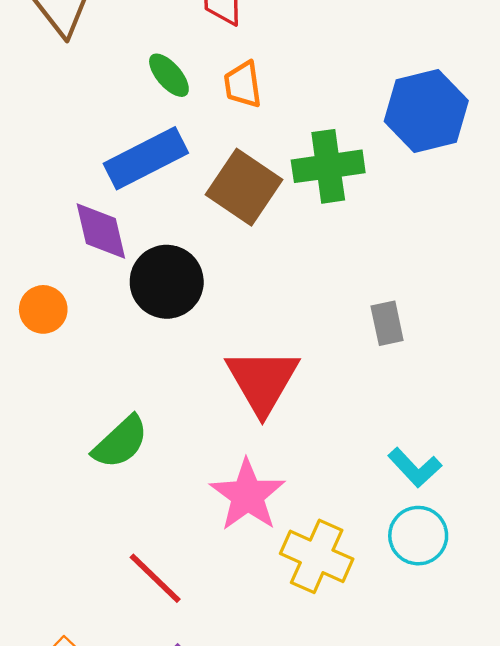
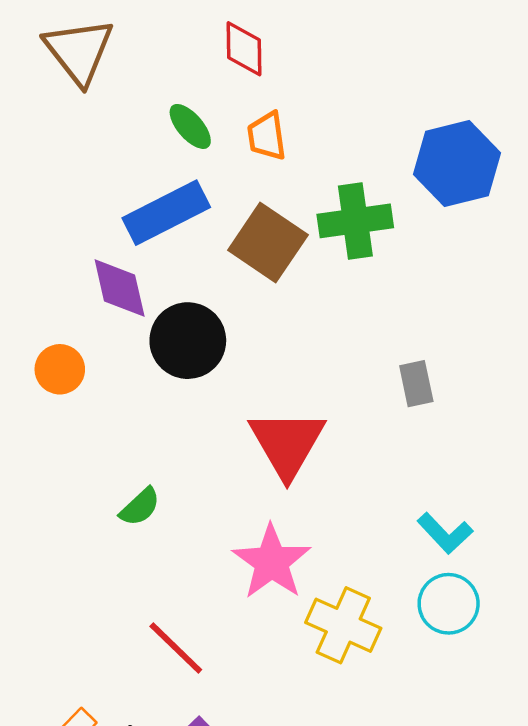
green semicircle: (121, 442) -> (140, 507), size x0.7

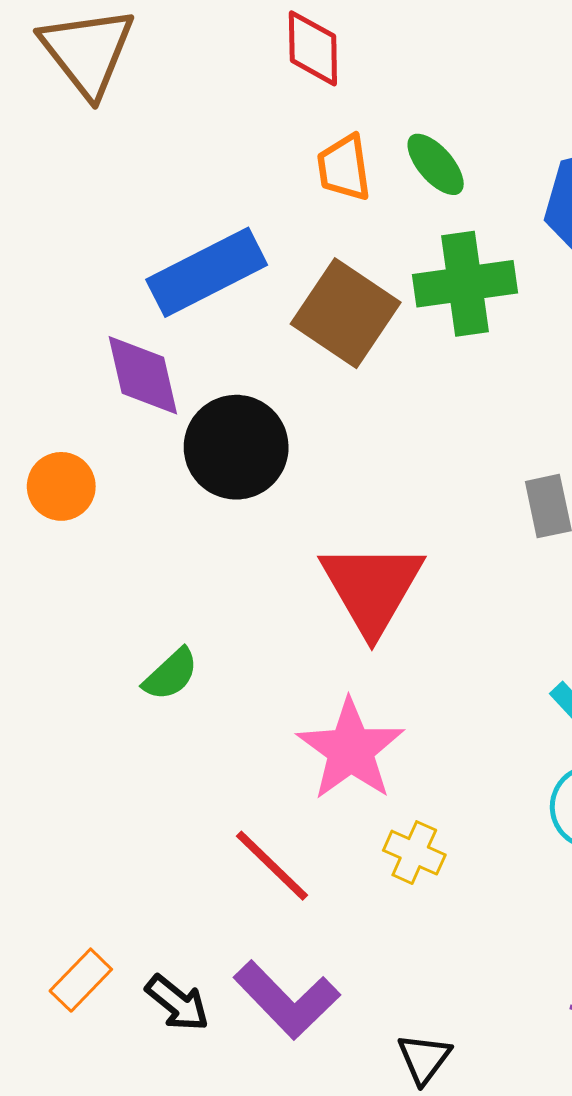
green ellipse: (190, 126) -> (436, 164), moved
yellow cross: (343, 625) -> (414, 853), moved, size x0.6
red line: (176, 648) -> (272, 866), moved

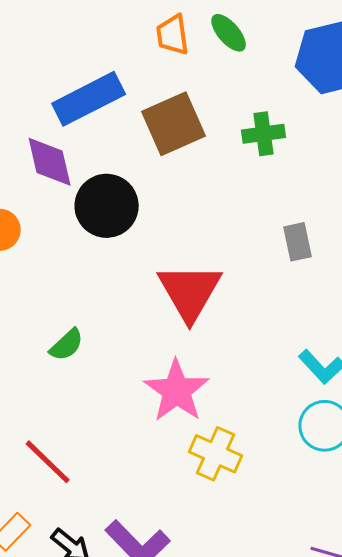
green cross: (465, 284) -> (264, 134), moved, size x0.7
brown square: (346, 313) -> (174, 124), turned 32
yellow cross: (414, 853) -> (216, 454), size x1.4
red line: (272, 866) -> (48, 462), moved

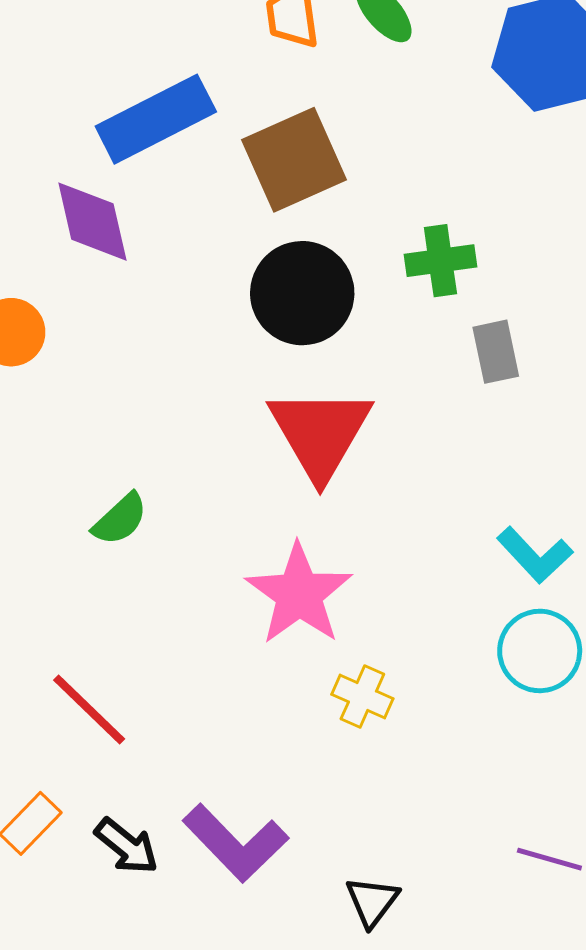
green cross: (264, 134) -> (440, 261), moved
black circle: (107, 206) -> (302, 293), moved
yellow cross: (216, 454) -> (362, 696), size x0.7

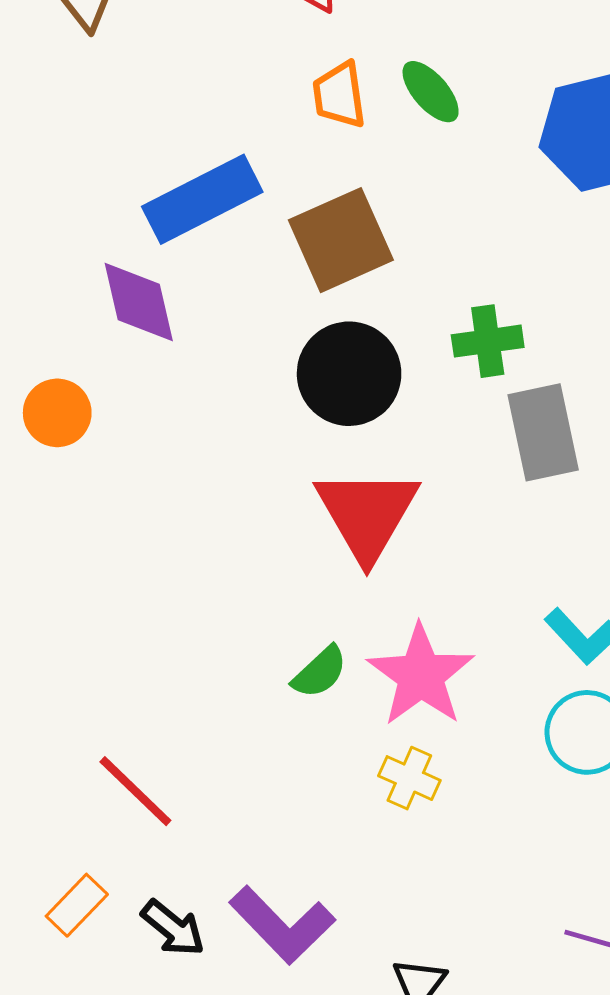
gray rectangle: (496, 352) -> (543, 432), size x1.5
green semicircle: (120, 519) -> (320, 672), moved
pink star: (299, 594) -> (421, 675), moved

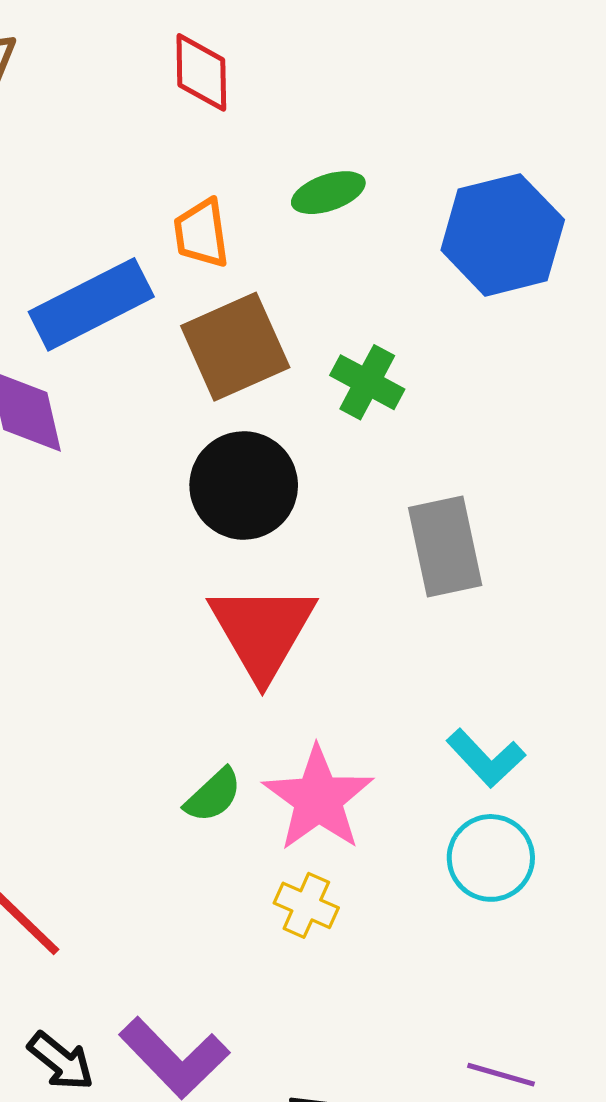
green ellipse: (431, 92) -> (328, 193), turned -68
orange trapezoid: (339, 95) -> (201, 233), moved
green cross: (488, 341) -> (367, 382), moved, turned 36

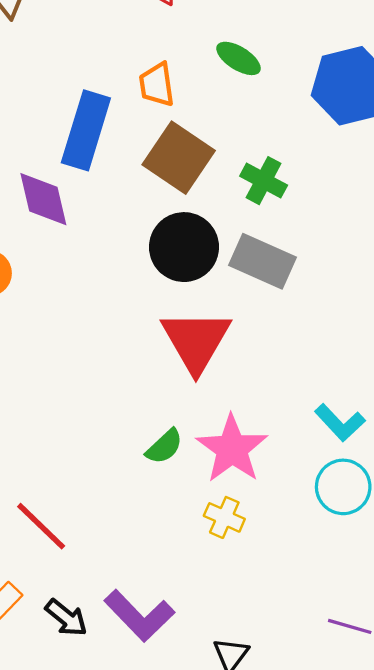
green ellipse: (328, 193) -> (239, 58), turned 51
blue rectangle: (91, 304) -> (86, 130), turned -46
brown square: (235, 347) -> (179, 158), turned -32
gray rectangle: (445, 546) -> (262, 261), moved, turned -54

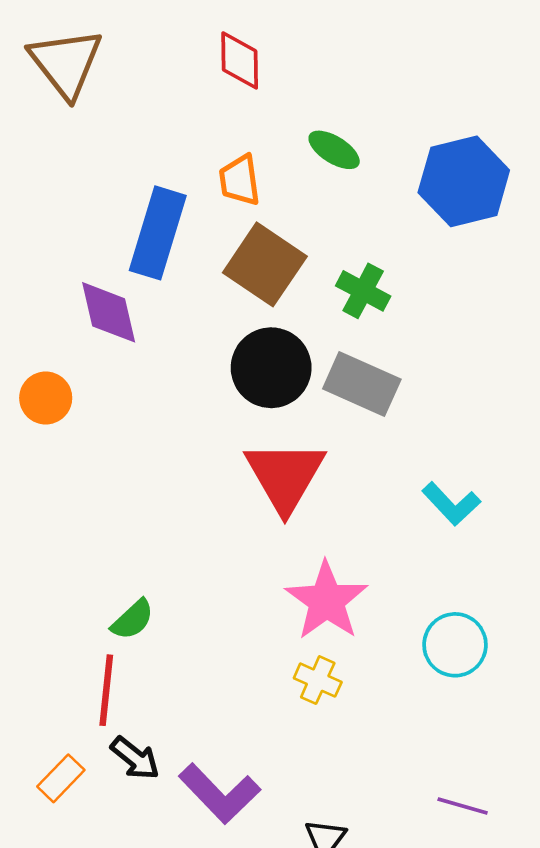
cyan L-shape: (340, 423) -> (451, 504), moved
green semicircle: (164, 447) -> (133, 620), moved
red line: (41, 526) -> (106, 690), turned 52
black arrow: (66, 618) -> (135, 758), moved

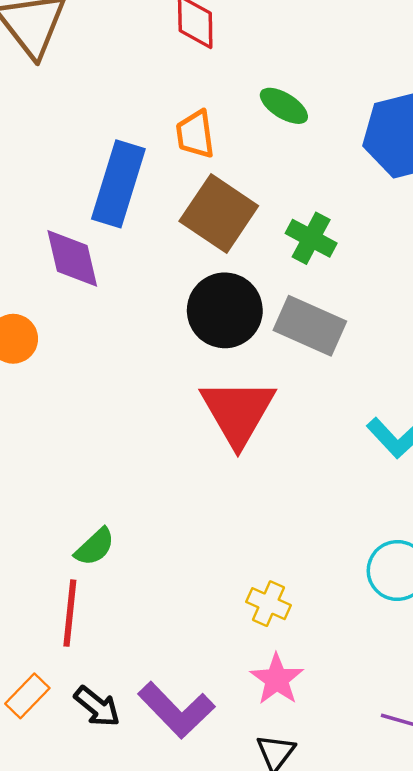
pink star: (327, 601) -> (277, 679), moved, size x0.7
black arrow: (135, 758) -> (97, 706), moved

